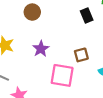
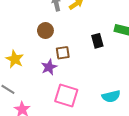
brown square: (81, 55) -> (63, 53), moved

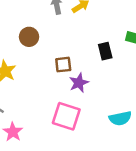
brown circle: (45, 31) -> (29, 37), moved
purple star: (49, 67) -> (79, 83), moved

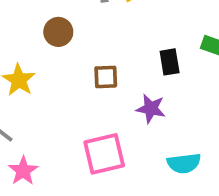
purple star: (79, 83) -> (151, 109), moved, turned 30
pink square: (66, 116) -> (104, 154), turned -36

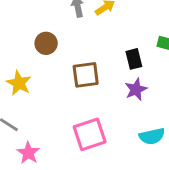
brown square: (106, 77) -> (86, 75), size x1.4
purple star: (151, 109) -> (136, 89), moved, turned -30

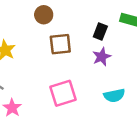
brown circle: (46, 43) -> (44, 15), moved
black rectangle: (134, 59) -> (100, 32), turned 35

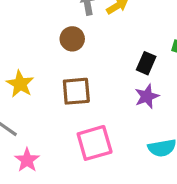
brown square: (60, 44) -> (76, 91), moved

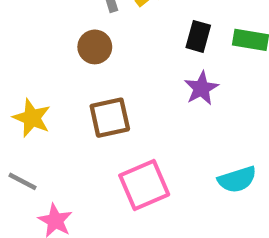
black rectangle: (146, 63) -> (198, 36), moved
purple star: (147, 96) -> (201, 88), moved

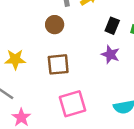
purple star: (201, 88) -> (110, 54), turned -30
yellow star: (32, 118) -> (15, 59), turned -30

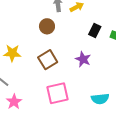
purple star: (110, 54) -> (83, 59), moved
brown square: (58, 64) -> (48, 60), turned -30

